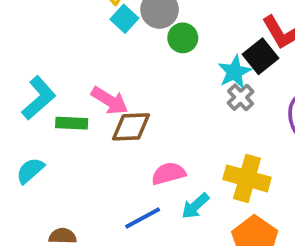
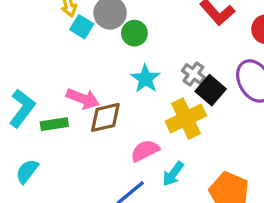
black square: (260, 56) -> (211, 90), moved
cyan star: (234, 72) -> (145, 79), moved
yellow cross: (247, 178) -> (186, 119), moved, turned -30

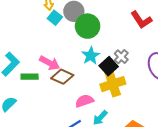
green circle: (134, 33) -> (88, 26), size x1.5
black square: (211, 90) -> (109, 66), moved
brown diamond: (105, 117) -> (62, 77), turned 30

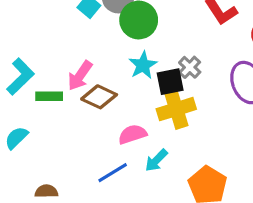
pink arrow: (50, 63) -> (80, 76), turned 96
black square: (109, 66) -> (170, 82), turned 30

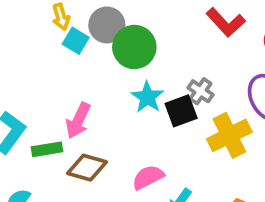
brown diamond: (99, 97) -> (87, 168), moved
yellow cross: (176, 109) -> (229, 135), moved

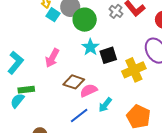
gray cross: (200, 91) -> (116, 11), moved
green rectangle: (47, 149) -> (26, 90), moved
brown diamond: (87, 168) -> (74, 82), moved

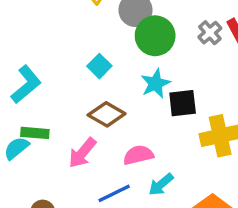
cyan square: (53, 15) -> (99, 66), moved
pink arrow: (52, 58) -> (82, 153), moved
brown diamond: (74, 82) -> (107, 114), moved

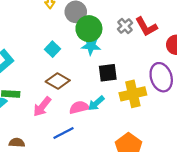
cyan star: (156, 83) -> (91, 46), moved, turned 30
cyan arrow: (161, 184) -> (96, 103), moved

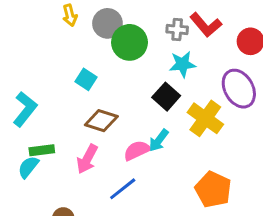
gray cross: (125, 26) -> (177, 29), turned -32
cyan star: (91, 46) -> (182, 64), moved
black square: (108, 73) -> (166, 97), turned -30
yellow cross: (133, 94) -> (205, 118), turned -30

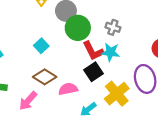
red L-shape: (206, 25) -> (93, 51), moved
cyan arrow: (159, 140) -> (88, 109), moved
pink semicircle: (137, 150) -> (68, 89), moved

